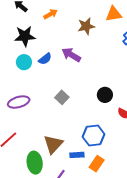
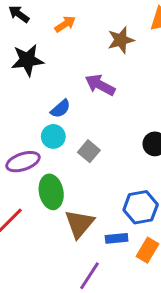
blue semicircle: (45, 59) -> (60, 109), moved
cyan circle: (24, 62) -> (53, 136), moved
green ellipse: (35, 163) -> (51, 192), moved

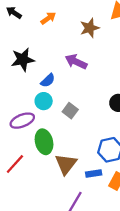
black star: (27, 60) -> (23, 60), moved

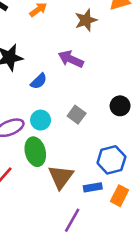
cyan circle: (44, 101) -> (41, 120), moved
gray square: (70, 111) -> (77, 115), moved

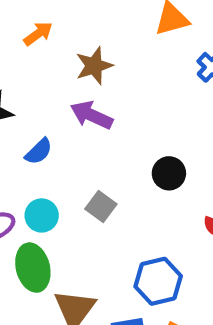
brown star: (86, 20) -> (94, 66), moved
black circle: (120, 106) -> (169, 173), moved

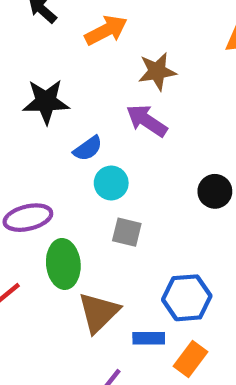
orange arrow: (38, 34) -> (106, 30), size x1.4
gray square: (101, 207) -> (127, 232), moved, turned -32
cyan circle: (42, 215) -> (111, 183), moved

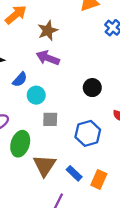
green ellipse: (63, 264) -> (20, 144), turned 35
blue hexagon: (187, 298) -> (88, 133), moved
blue rectangle: (149, 338) -> (74, 173), turned 56

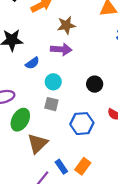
purple arrow: (48, 58) -> (61, 49), turned 150
cyan circle: (36, 95) -> (53, 82), moved
blue rectangle: (74, 173) -> (61, 167), moved

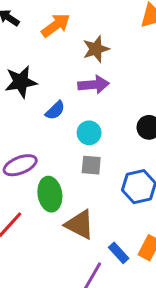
green ellipse: (20, 120) -> (50, 194), turned -30
brown triangle: (38, 143) -> (80, 225), turned -40

